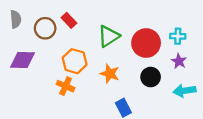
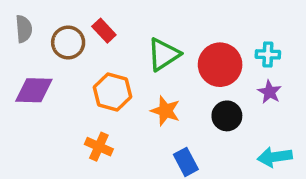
orange cross: (66, 86) -> (99, 147), moved
cyan arrow: (185, 91) -> (275, 157), moved

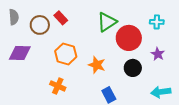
green triangle: (164, 54) -> (107, 22), moved
cyan cross: (268, 54) -> (157, 22), moved

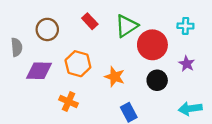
gray semicircle: (14, 17) -> (17, 47), moved
red rectangle: (61, 18) -> (90, 21), moved
purple diamond: (20, 53) -> (39, 71), moved

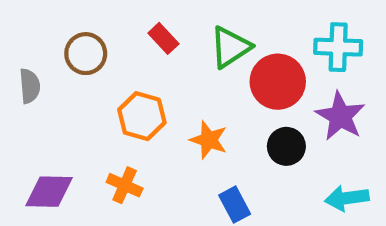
cyan cross: (185, 26) -> (338, 47), size x1.5
purple star: (187, 64) -> (340, 116), size x1.6
purple diamond: (39, 71) -> (49, 192), moved

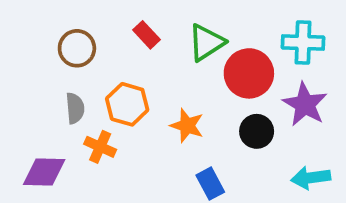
gray semicircle: (30, 86) -> (75, 108), moved
orange cross: (125, 185) -> (100, 147), moved

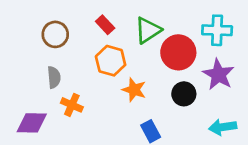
orange hexagon: (127, 104) -> (111, 61), moved

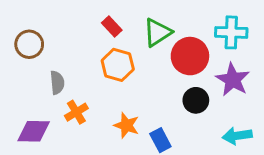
brown circle: (55, 34) -> (29, 44), moved
orange star: (134, 90) -> (127, 125), moved
orange cross: (72, 105) -> (76, 112), turned 35

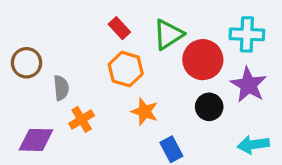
brown circle: (29, 44) -> (27, 63), moved
orange star: (127, 125) -> (145, 112), moved

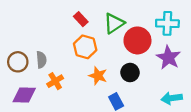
brown circle: (27, 63) -> (18, 62), moved
black circle: (209, 107) -> (130, 73), moved

